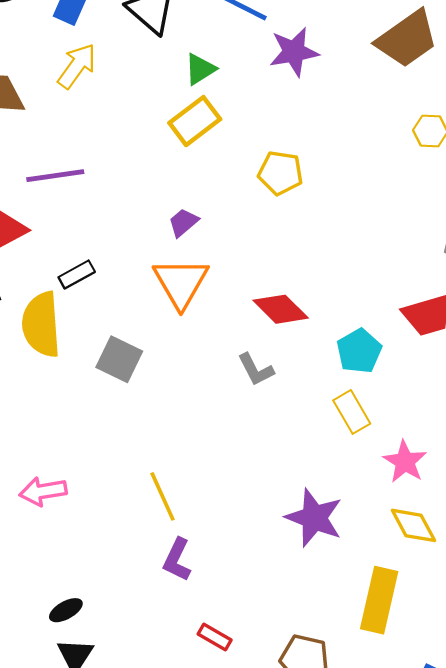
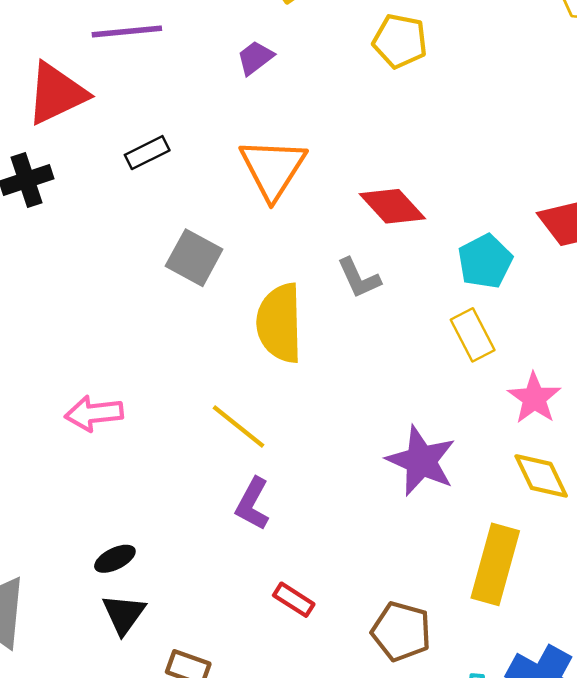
purple trapezoid: (183, 222) -> (255, 58), moved
yellow semicircle: (41, 325) -> (280, 323), moved
yellow line: (162, 496) -> (239, 426), turned -30

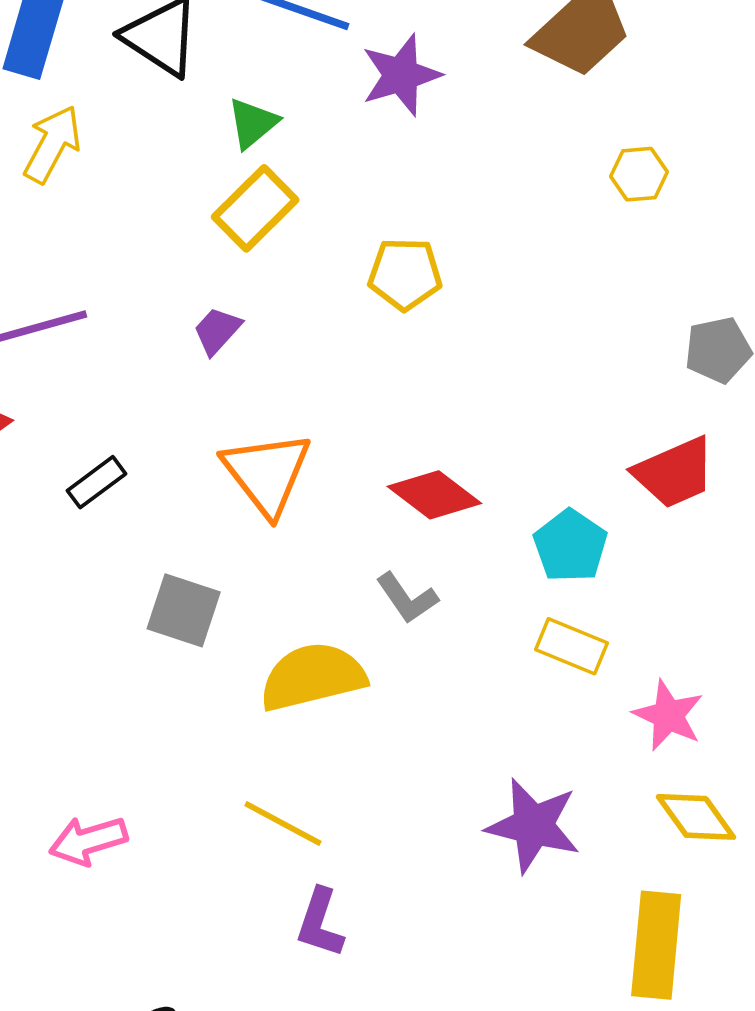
yellow semicircle: (280, 323) -> (313, 677), turned 88
yellow rectangle: (473, 335) -> (571, 646), turned -30

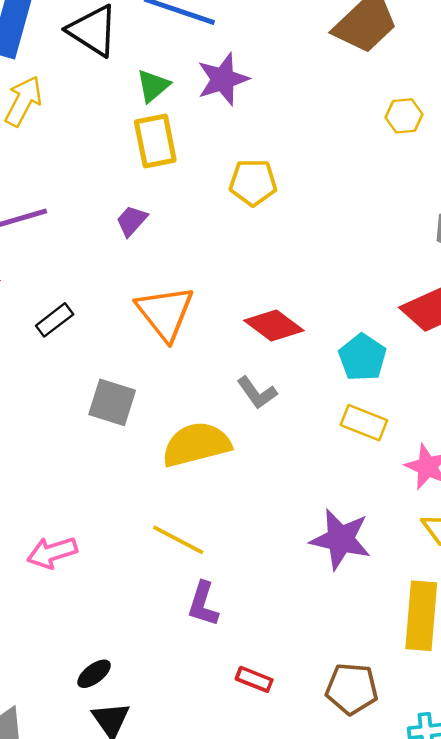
purple star: (401, 75) -> (223, 79), moved
yellow rectangle: (255, 208) -> (155, 141), turned -56

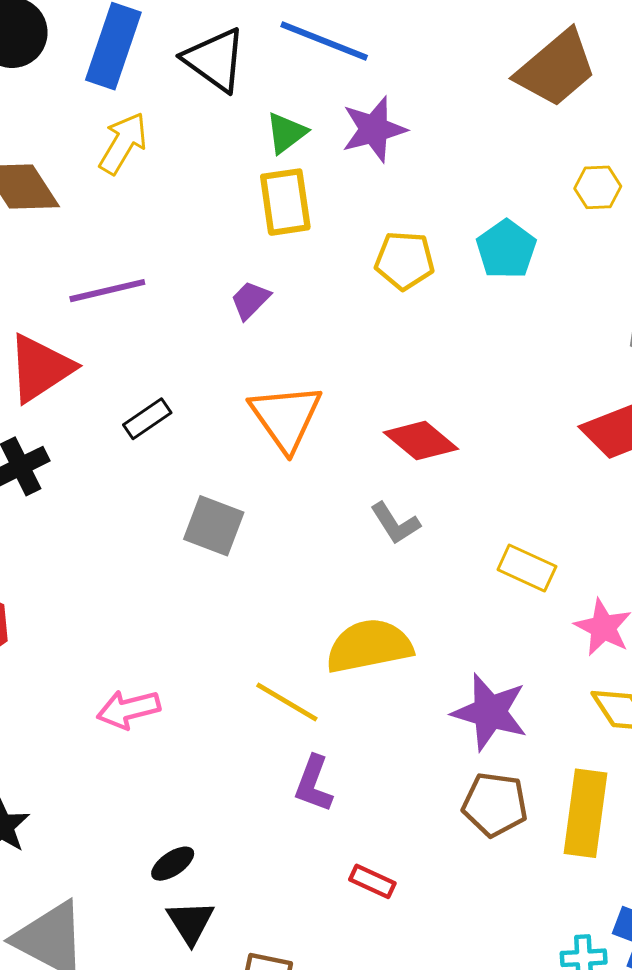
cyan pentagon: (362, 357) -> (506, 249), moved
yellow semicircle: (196, 444) -> (369, 646), moved
brown pentagon: (352, 689) -> (495, 804), moved

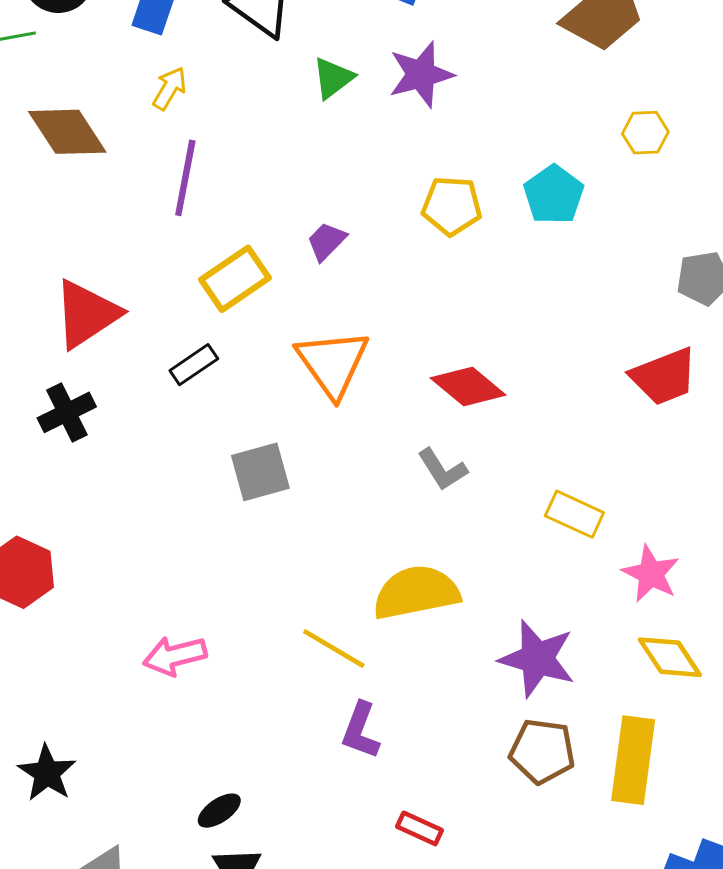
yellow arrow: (123, 143) -> (169, 88), size x0.7
yellow rectangle: (285, 202) -> (235, 279), moved, turned 64
purple line: (107, 291) -> (185, 178), moved, turned -66
purple trapezoid: (250, 300) -> (326, 241), moved
gray square: (214, 526) -> (260, 472), turned -36

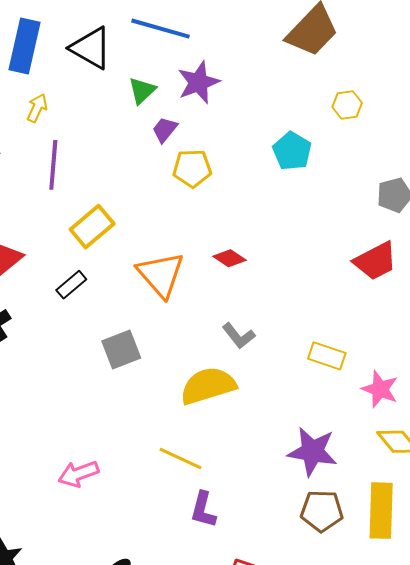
yellow pentagon: (452, 206) -> (192, 168), moved
purple trapezoid: (326, 241) -> (165, 130), moved
red diamond: (468, 386) -> (230, 258), moved, size x0.7
yellow semicircle: (416, 592) -> (208, 386), moved

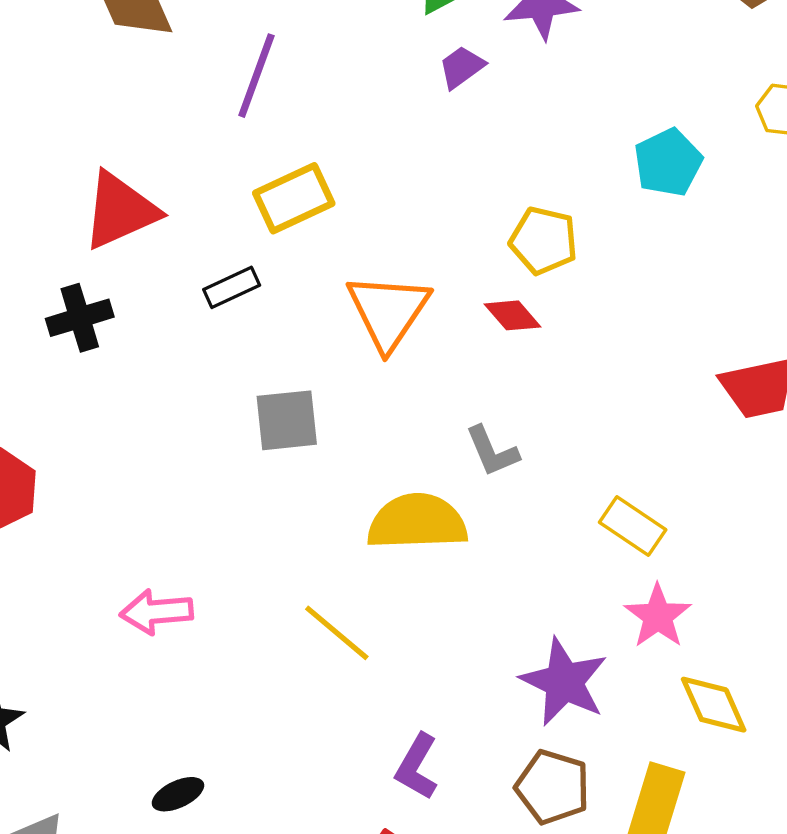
yellow pentagon: (192, 168) -> (544, 241), moved
pink star: (380, 389) -> (658, 616), moved
purple L-shape: (203, 510) -> (417, 767), moved

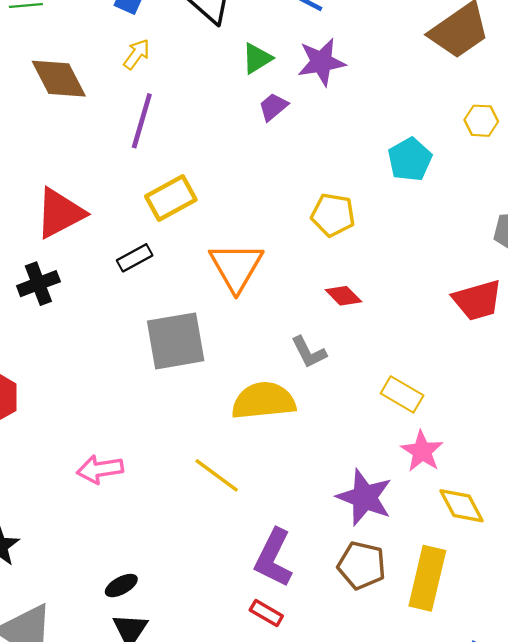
red diamond: (513, 315) -> (343, 296), moved
gray square: (287, 420) -> (176, 341), size x1.4
purple L-shape: (417, 767) -> (274, 558), size x1.4

